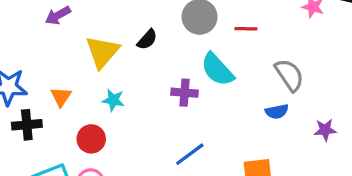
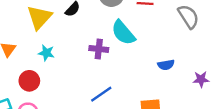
gray semicircle: (289, 75) -> (188, 16), moved

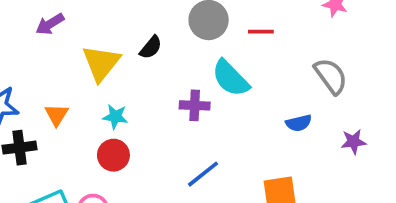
gray semicircle: (188, 16) -> (331, 76), moved
red circle: (29, 81) -> (113, 155), moved

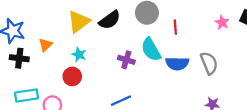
red line: (261, 32) -> (175, 27), turned 72
black semicircle: (151, 47) -> (110, 20), size x1.5
blue semicircle: (299, 123) -> (177, 64), moved, size x1.5

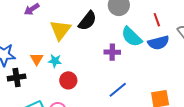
red line: (175, 27) -> (157, 20), moved
cyan star: (79, 55) -> (55, 61), moved

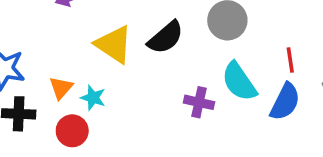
yellow triangle: (60, 30) -> (114, 44), turned -45
blue semicircle: (158, 43) -> (285, 102), turned -60
red circle: (68, 80) -> (72, 131), moved

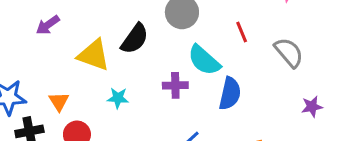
cyan star: (93, 98) -> (118, 98), moved
blue semicircle: (285, 102) -> (230, 94), moved

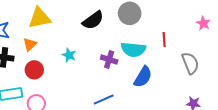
yellow triangle: (94, 55) -> (40, 18), moved, turned -50
cyan semicircle: (204, 60) -> (133, 49), turned -55

